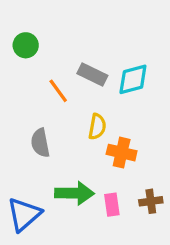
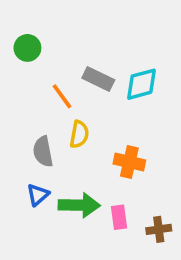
yellow semicircle: (97, 127) -> (79, 134), moved
brown cross: (151, 201) -> (159, 229), moved
blue triangle: (24, 214) -> (38, 195), moved, size x0.6

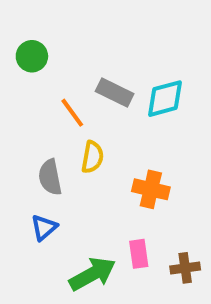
green arrow: (79, 205) -> (92, 274), moved, turned -30

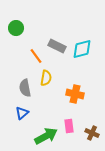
brown cross: (185, 268) -> (92, 133), turned 32

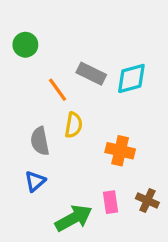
brown cross: (92, 133) -> (147, 200), moved

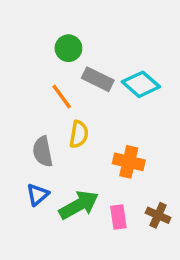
green circle: (25, 45) -> (68, 48), moved
cyan diamond: (131, 78) -> (141, 84), turned 56
green arrow: (74, 218) -> (79, 205), moved

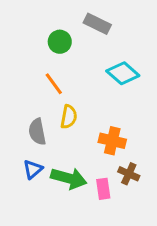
gray rectangle: (98, 79) -> (97, 24), moved
green arrow: (79, 205) -> (69, 178), turned 44
brown cross: (158, 215) -> (129, 174), moved

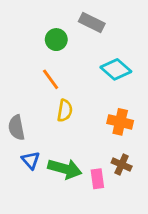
gray semicircle: (37, 132) -> (16, 128), moved
orange cross: (112, 141) -> (120, 122), moved
blue triangle: (33, 169) -> (31, 160), turned -30

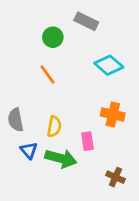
yellow semicircle: (65, 111) -> (54, 126), moved
brown cross: (122, 165) -> (115, 177), moved
pink rectangle: (97, 179) -> (87, 141), moved

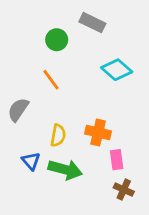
orange cross: (113, 114) -> (98, 132), moved
gray semicircle: (16, 120) -> (18, 110), moved, turned 45
pink rectangle: (87, 141) -> (117, 160), moved

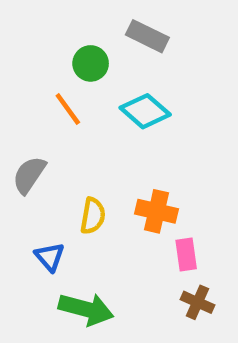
cyan diamond: (117, 70) -> (145, 111), moved
orange line: (51, 80) -> (68, 109), moved
green arrow: (65, 170) -> (86, 309), moved

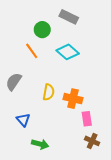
yellow semicircle: (93, 216) -> (49, 92), moved
green arrow: (86, 309) -> (40, 144), size x0.7

